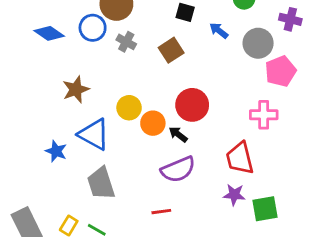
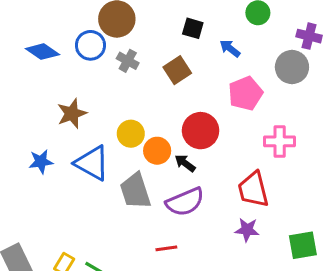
gray circle: (258, 43) -> (292, 67), moved
pink pentagon: (281, 71) -> (245, 93), moved
blue star: (56, 151) -> (41, 162), moved, turned -30
gray trapezoid: (101, 183) -> (135, 191), moved
green square: (265, 209) -> (303, 245), moved

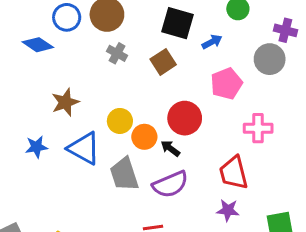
black square: (193, 28) -> (177, 23), size x1.6
blue circle: (90, 45) -> (67, 17), moved
blue arrow: (230, 48) -> (212, 42), turned 114

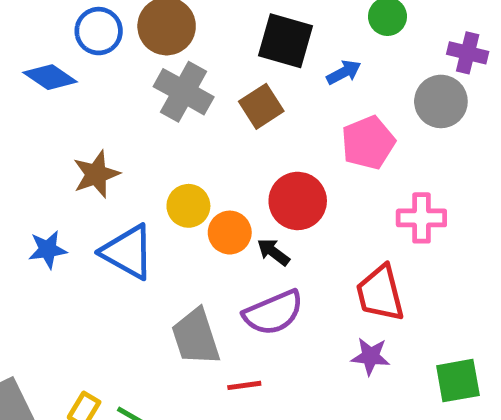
gray cross: (117, 53) -> (184, 92), size x1.6
gray trapezoid: (124, 174) -> (196, 337), moved

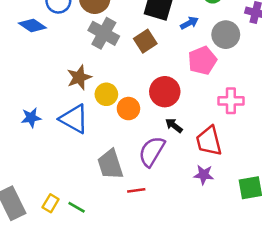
gray circle: (441, 101) -> (226, 35), moved
brown star: (96, 174) -> (79, 77), moved
black arrow: (273, 252) -> (174, 125), moved
purple semicircle: (273, 313) -> (152, 151), turned 144

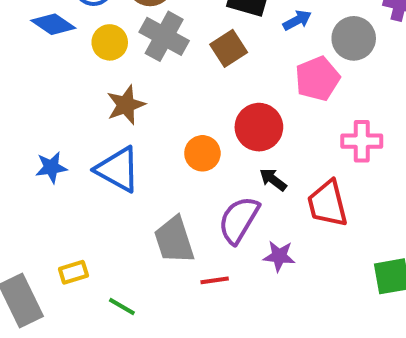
yellow circle: (106, 94) -> (110, 42), moved
purple star: (204, 175) -> (279, 256), moved
yellow rectangle: (51, 203) -> (73, 272), moved, turned 42

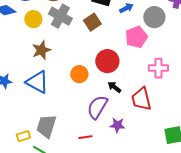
gray trapezoid: (174, 240) -> (46, 126), moved, turned 35
yellow rectangle: (73, 272) -> (23, 136), moved

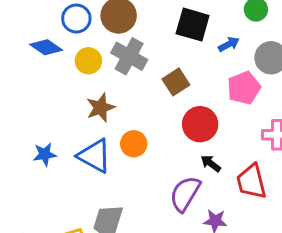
brown square: (92, 22) -> (176, 82), moved
orange circle: (79, 74) -> (134, 144), moved

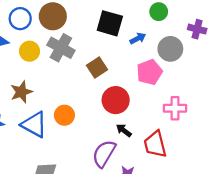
brown star: (100, 108) -> (21, 92), moved

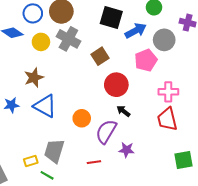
blue arrow: (138, 38) -> (136, 31), size x1.5
orange circle: (64, 115) -> (82, 118), moved
red trapezoid: (155, 144) -> (167, 119), moved

